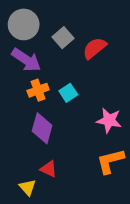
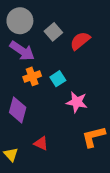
pink star: (109, 120) -> (77, 102), moved
purple diamond: (42, 128) -> (18, 110), moved
yellow triangle: (28, 187) -> (11, 155), moved

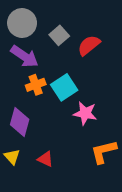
cyan square: (58, 79) -> (64, 87), size x1.5
yellow triangle: (11, 155) -> (12, 157), moved

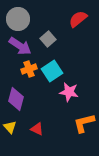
gray square: (59, 35) -> (48, 39), moved
red semicircle: (89, 45) -> (78, 19), moved

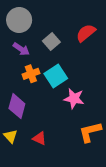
red semicircle: (78, 19) -> (86, 33), moved
purple arrow: (20, 46) -> (21, 49), size x0.7

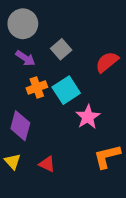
red semicircle: (86, 33) -> (107, 62), moved
pink star: (74, 99) -> (88, 117), turned 30

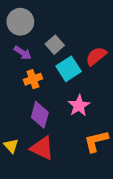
cyan square: (66, 90) -> (69, 69), moved
purple diamond: (20, 126) -> (40, 115), moved
red triangle: (47, 164) -> (42, 148), size x1.6

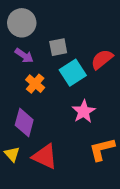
gray square: (55, 45) -> (58, 47), turned 30
orange cross: (33, 79) -> (35, 84), turned -30
purple diamond: (40, 115) -> (24, 122), moved

